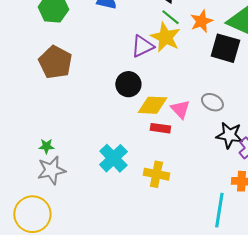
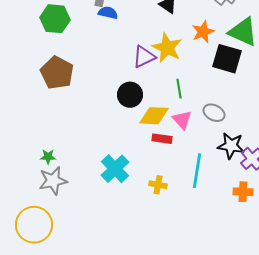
green line: (170, 17) -> (179, 89), moved, turned 42
yellow cross: (156, 174) -> (158, 185), size x0.7
cyan line: (219, 210) -> (197, 171), moved

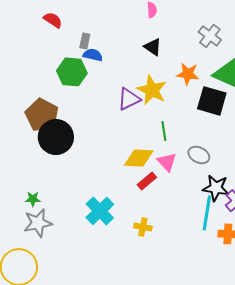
green hexagon: (55, 19) -> (72, 72), moved
orange star: (203, 32) -> (188, 74), turned 30
black circle: (130, 95) -> (56, 137), moved, size x1.4
red rectangle: (162, 139) -> (147, 181), turned -48
cyan line: (197, 171) -> (207, 213), moved

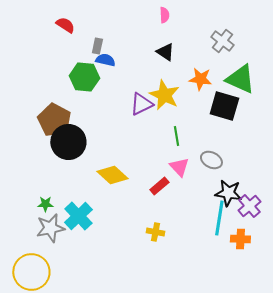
yellow diamond: (139, 158) -> (112, 175), moved, turned 40
cyan cross: (100, 211) -> (78, 216), moved

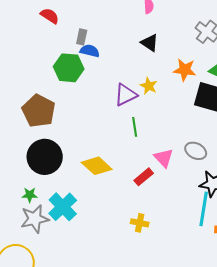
yellow star: (164, 95) -> (149, 86), size x0.6
green line: (176, 136) -> (135, 127), moved
black circle: (68, 142) -> (45, 157), moved

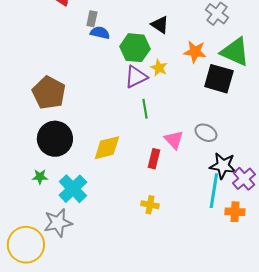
green hexagon: (69, 68) -> (135, 48), moved
yellow diamond: (97, 166) -> (107, 148), turned -56
red rectangle: (144, 177) -> (154, 159), turned -36
gray star: (35, 219) -> (58, 223), moved

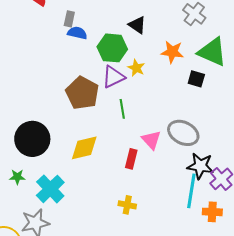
black square: (219, 79) -> (196, 79), size x0.6
brown pentagon: (49, 93) -> (82, 93), moved
gray ellipse: (206, 133) -> (183, 133), size x1.4

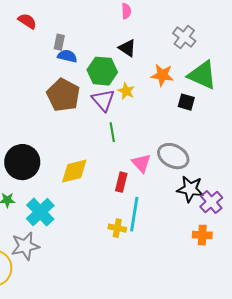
purple triangle: (113, 77) -> (103, 100), turned -45
brown pentagon: (82, 93) -> (63, 95), moved
cyan line: (191, 191) -> (134, 214), moved

